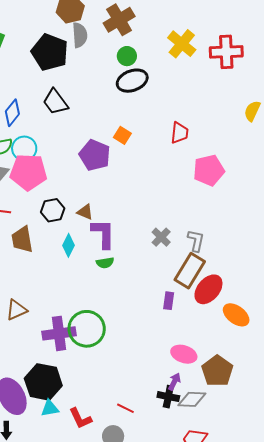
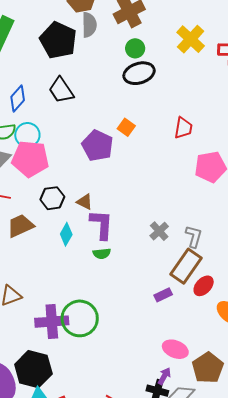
brown trapezoid: (22, 240) -> (20, 226), turned 72
red ellipse: (208, 289) -> (204, 286), size x0.7
purple rectangle: (169, 301) -> (163, 295), turned 54

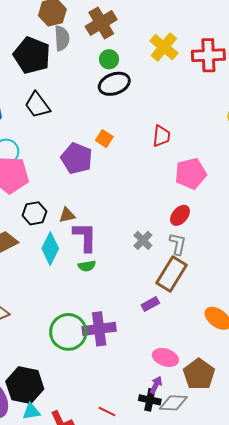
brown triangle: (85, 202) -> (67, 215), turned -36
cyan diamond: (66, 234) -> (50, 249), size x1.4
red ellipse: (204, 286) -> (180, 215), moved
purple cross: (52, 322) -> (99, 329), moved

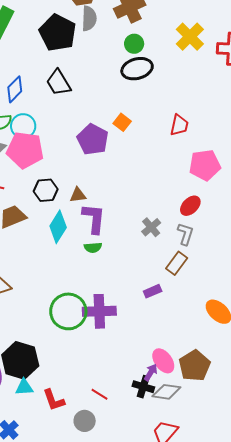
brown rectangle: (172, 274) -> (177, 263), size x0.7
pink ellipse: (165, 357) -> (163, 361), moved, turned 30

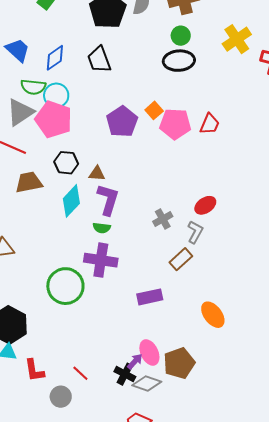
pink pentagon: (205, 165) -> (175, 124), moved
purple rectangle: (153, 291) -> (150, 297), moved, size x1.4
purple cross: (99, 311) -> (101, 260), moved

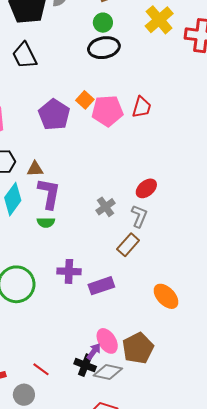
purple cross: (101, 260) -> (69, 271), moved, size x0.7

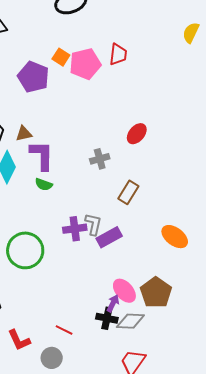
gray cross: (106, 207) -> (100, 159), turned 30
gray L-shape: (139, 216) -> (93, 224), moved
green semicircle: (46, 222) -> (44, 184), turned 30

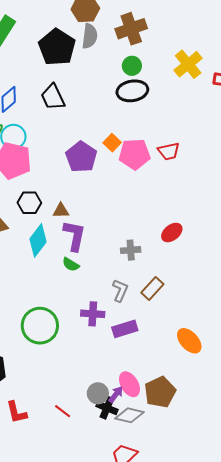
red trapezoid: (118, 54) -> (169, 151), turned 60
gray L-shape: (93, 224) -> (120, 290), moved
gray circle: (52, 358) -> (98, 393), moved

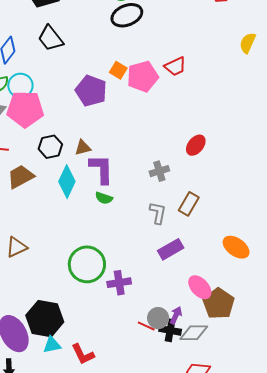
purple cross: (93, 314) -> (119, 283), moved
pink ellipse: (129, 384) -> (200, 287), moved
red line: (63, 411) -> (146, 326), moved

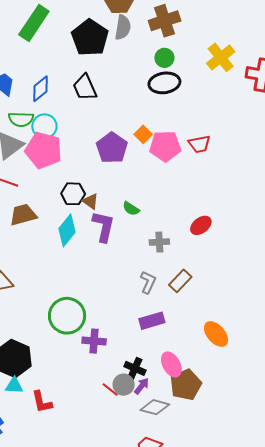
black hexagon: (50, 147) -> (73, 194), moved
brown triangle: (83, 148) -> (90, 201), turned 36
green semicircle: (104, 198) -> (131, 209), moved
black cross: (170, 330) -> (135, 368), moved

